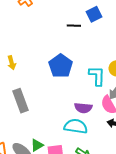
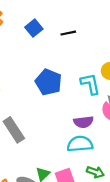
blue square: (94, 14) -> (34, 28), moved
black line: (74, 26) -> (68, 33), moved

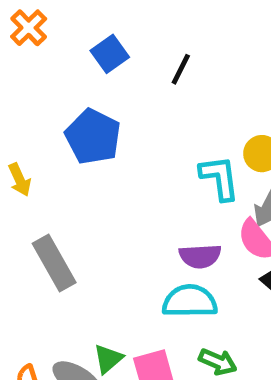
black line: (68, 33) -> (181, 69), turned -56
blue pentagon: (48, 82) -> (93, 137), moved

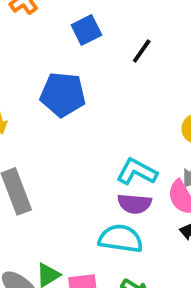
blue pentagon: (93, 137) -> (63, 95), turned -30
cyan L-shape: (220, 178) -> (137, 172), moved, turned -63

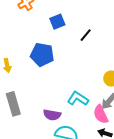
purple semicircle: (134, 204) -> (52, 115), moved

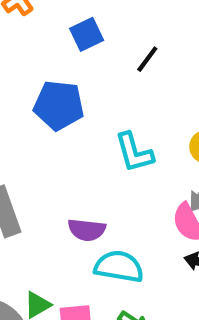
cyan L-shape: (78, 99) -> (134, 152), moved, turned -135

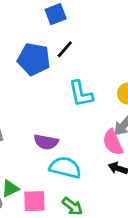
black line: (147, 59) -> (65, 49), moved

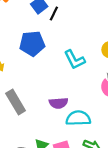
black line: (65, 49) -> (54, 14), moved

